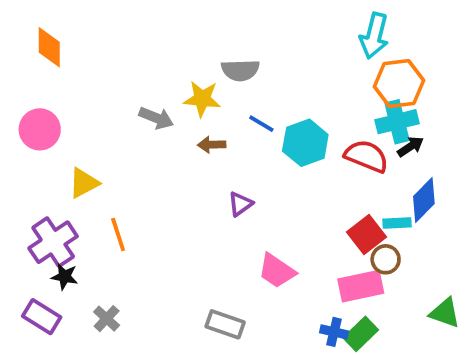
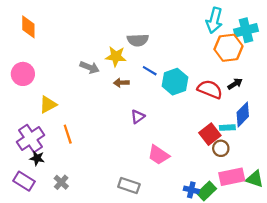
cyan cross: (397, 122) -> (246, 30), moved
pink rectangle: (361, 286) -> (232, 177), moved

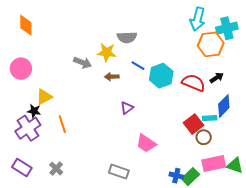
black star: (37, 158) -> (34, 111), moved

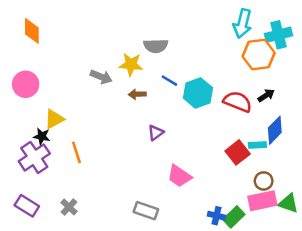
brown circle: (204, 137) -> (264, 181), moved

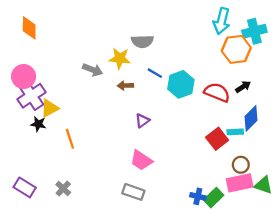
purple cross: (34, 157) -> (31, 96), moved
pink trapezoid: (179, 176) -> (141, 160), moved

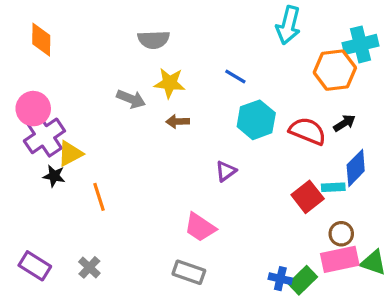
cyan arrow: (222, 21) -> (288, 25), moved
gray semicircle: (142, 41) -> (154, 40), moved
blue line: (155, 73) -> (235, 77), moved
purple triangle: (142, 121) -> (226, 171), moved

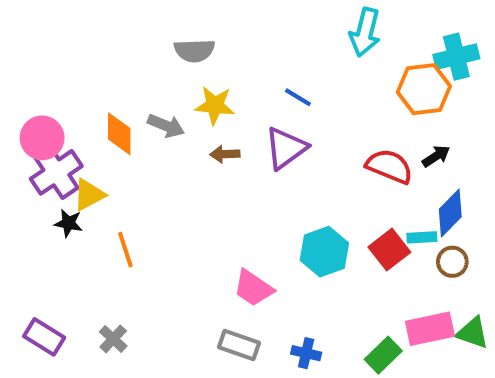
orange diamond: (41, 40) -> (119, 134), moved
cyan hexagon: (256, 120) -> (324, 252), moved
purple triangle: (226, 171) -> (286, 148), moved, size x1.6
brown circle: (341, 234) -> (452, 262), moved
blue cross: (280, 279) -> (306, 353), moved

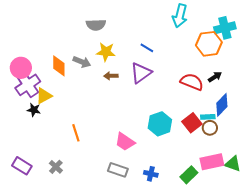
orange line: (125, 250) -> (76, 133), moved
brown circle: (452, 262) -> (210, 128), moved

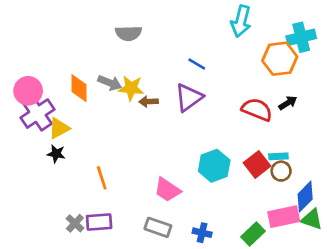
yellow star: (106, 52) -> (131, 88), moved
blue diamond: (222, 105) -> (305, 197), moved
black star: (34, 110) -> (56, 154), moved
purple rectangle: (22, 166) -> (99, 222), moved, turned -36

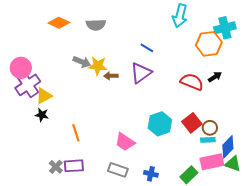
orange diamond: (79, 88) -> (59, 23), moved, turned -65
cyan rectangle: (278, 156) -> (208, 140), moved

